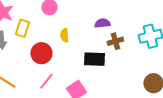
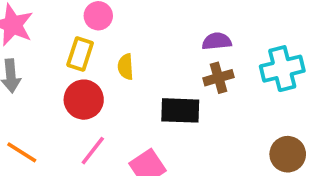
purple semicircle: (102, 23) -> (217, 41), moved
yellow rectangle: (22, 28) -> (80, 54), moved

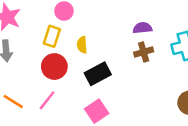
black rectangle: (180, 110) -> (98, 74), moved, turned -30
pink line: (93, 151) -> (47, 100), moved

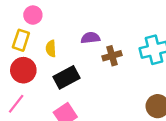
purple semicircle: (142, 28) -> (90, 38), moved

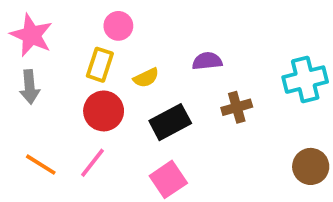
yellow semicircle: (51, 49) -> (146, 78), turned -112
brown cross: (112, 56) -> (237, 107), moved

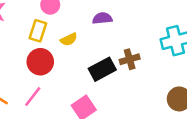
purple semicircle: (207, 61) -> (102, 18), moved
black rectangle: (170, 122) -> (102, 69), moved

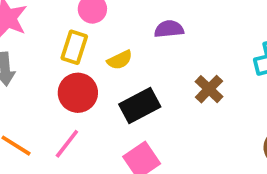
brown cross: (130, 59) -> (209, 89), turned -30
black rectangle: (102, 69) -> (140, 105), moved

